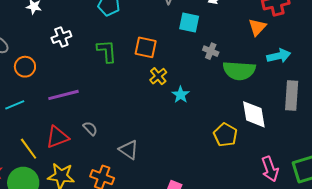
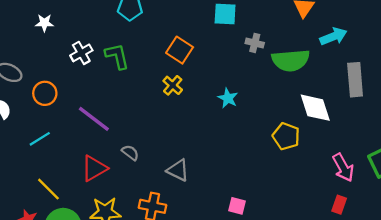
orange square: (146, 47) -> (180, 50), turned 30
green L-shape: (107, 51) -> (117, 56), moved
yellow cross: (158, 76) -> (173, 85), moved
purple line: (64, 95) -> (94, 119), turned 60
yellow line: (29, 149) -> (48, 189), moved

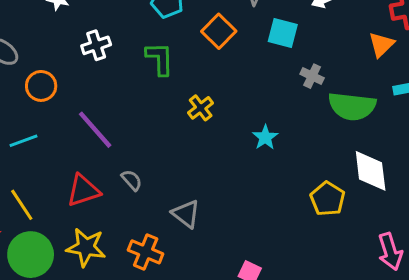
orange square: (180, 50) -> (219, 31), moved
green L-shape: (117, 56) -> (160, 59), moved

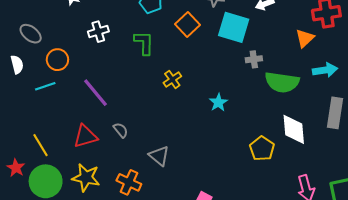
cyan square: (283, 33) -> (234, 27), size x1.4
gray cross: (312, 76) -> (254, 59), turned -35
cyan line: (24, 141) -> (45, 86), moved

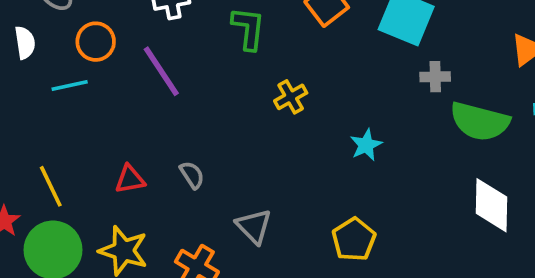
purple line: (96, 93) -> (161, 71), moved
red triangle: (85, 136) -> (130, 179), size x0.7
yellow pentagon: (262, 148) -> (354, 239), moved

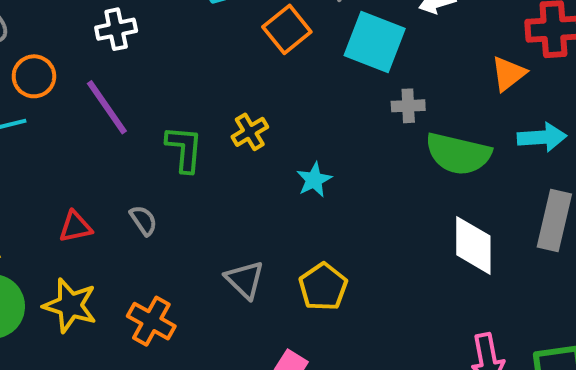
green L-shape: (248, 28) -> (184, 149), moved
cyan star: (366, 145) -> (314, 180), moved
gray triangle: (254, 226) -> (245, 280), moved

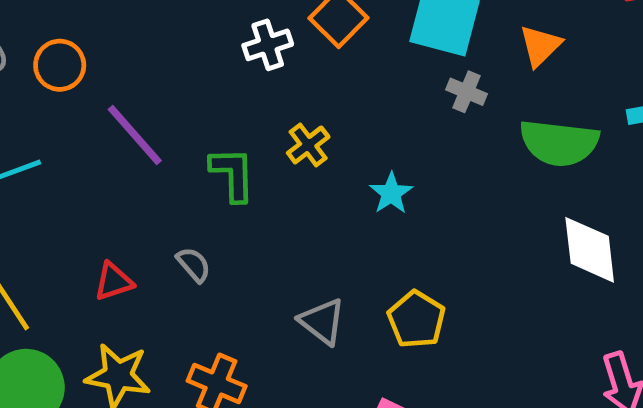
white cross: (116, 29) -> (268, 45), moved
orange triangle: (508, 74) -> (540, 46), moved
orange circle: (34, 76) -> (60, 65), moved
gray cross: (408, 106) -> (467, 92), moved, turned 32

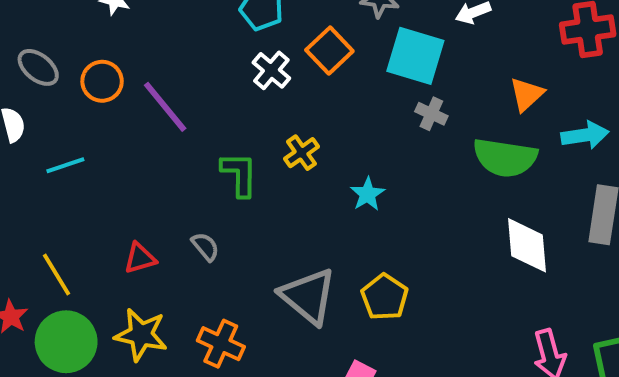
white cross: (268, 45) -> (271, 70), turned -33
orange triangle: (540, 46) -> (527, 94), moved
purple line: (135, 135) -> (165, 107), moved
gray triangle: (322, 321) -> (308, 296), size x1.5

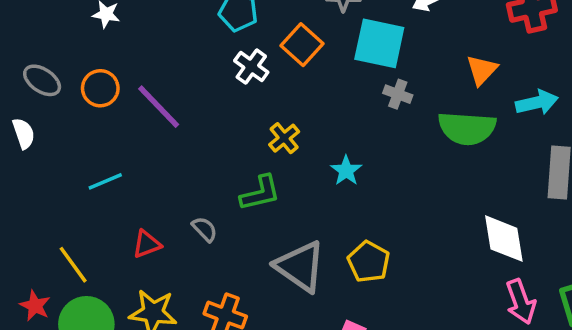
cyan line: (65, 165) -> (105, 181), moved
green L-shape: (239, 174) -> (260, 193), moved, turned 81
white diamond: (527, 245) -> (504, 239), moved

